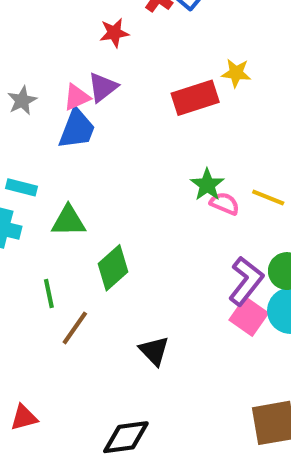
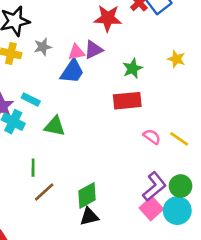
red star: (114, 33) -> (108, 18), size x1.5
red rectangle: (195, 98) -> (127, 101), moved
green star: (207, 185) -> (133, 68), moved
green diamond: (113, 268) -> (87, 195), moved
black triangle: (154, 351) -> (89, 217), turned 48

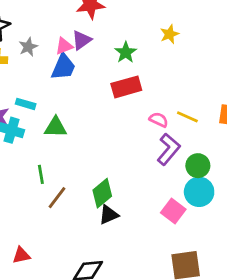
yellow star: (176, 59) -> (170, 34), turned -30
purple L-shape: (154, 187) -> (169, 149), moved
pink square: (151, 208) -> (173, 211), moved

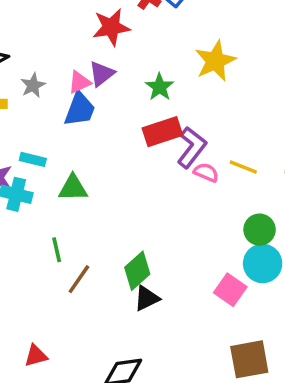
yellow star: (170, 34) -> (215, 61), size x1.6
purple L-shape: (169, 149) -> (192, 147), moved

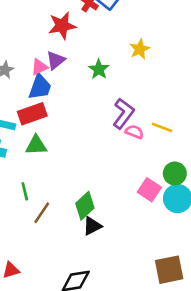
yellow star: (215, 61) -> (140, 49), size x0.7
red rectangle: (162, 132) -> (32, 114), moved
pink square: (230, 290) -> (149, 190), moved

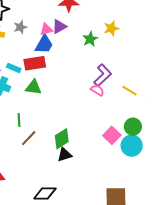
yellow star: (140, 49) -> (111, 28), moved
pink semicircle: (134, 132) -> (97, 90), moved

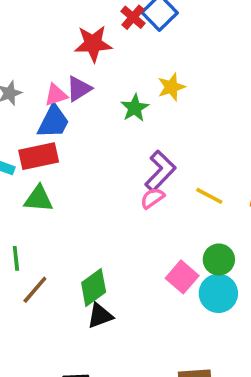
pink semicircle: (97, 90) -> (152, 198), turned -64

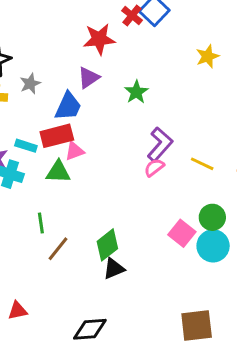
yellow star: (171, 87) -> (207, 56), moved
pink triangle: (56, 95) -> (75, 151), moved

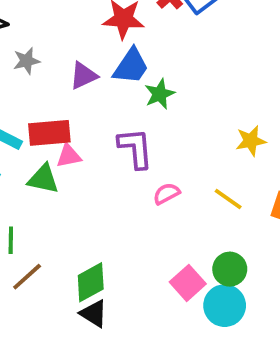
yellow star: (207, 56) -> (251, 141), moved
purple triangle: (89, 78) -> (83, 76), moved
blue trapezoid: (68, 106) -> (131, 66), moved
purple L-shape: (160, 144) -> (135, 148), moved, turned -56
black triangle: (114, 269) -> (94, 314), turned 45

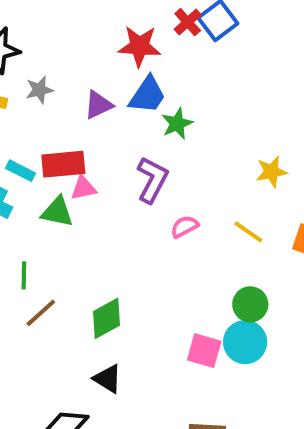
purple L-shape: (135, 148) -> (152, 180), turned 33
pink square: (188, 283) -> (204, 351), moved, turned -32
black triangle: (94, 314) -> (108, 379), moved

